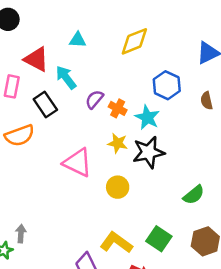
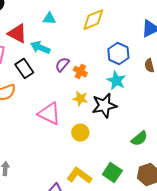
cyan arrow: (66, 77) -> (40, 48), turned -30
cyan star: (147, 117) -> (116, 81), moved

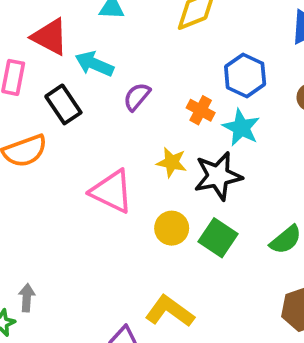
orange cross: (80, 72) -> (201, 110), moved
green square: (112, 173) -> (218, 238), moved

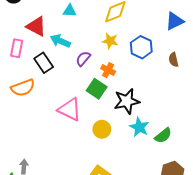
orange cross: (201, 110) -> (108, 70), moved
cyan star: (241, 128) -> (139, 127), moved
yellow star: (172, 162) -> (110, 41), moved
green square: (218, 238) -> (97, 89), moved

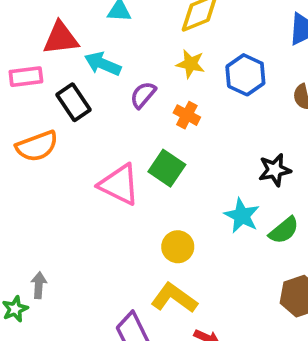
red triangle: (36, 26) -> (61, 38), turned -35
pink rectangle: (17, 48) -> (26, 77), turned 72
green square: (97, 89) -> (167, 168), moved
black star: (127, 101) -> (275, 170), moved, size x0.7
yellow circle: (102, 129) -> (178, 247), moved

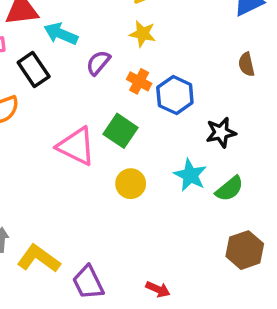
blue hexagon: (245, 75) -> (175, 95), moved
yellow circle: (178, 247) -> (131, 184), moved
yellow L-shape: (174, 298) -> (39, 259), moved

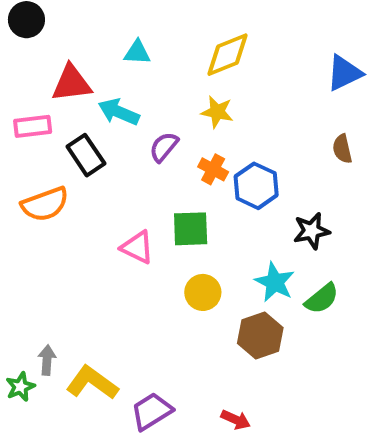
green square: (120, 131) -> (191, 229), turned -36
pink triangle: (76, 146) -> (137, 247), size x0.7
brown hexagon: (245, 250) -> (260, 336), moved
purple trapezoid: (88, 282) -> (152, 411), turned 84

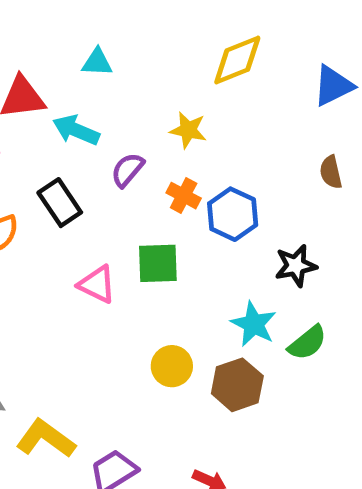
yellow diamond: (227, 55) -> (237, 60), moved
black rectangle: (86, 155) -> (60, 203), moved
yellow circle: (203, 292) -> (172, 366), moved

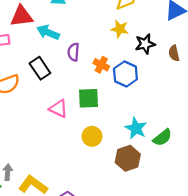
yellow star: (188, 130) -> (120, 29), moved
purple semicircle: (127, 170) -> (73, 52), turned -36
black star: (296, 266) -> (145, 44), moved
yellow circle: (172, 366) -> (92, 136), moved

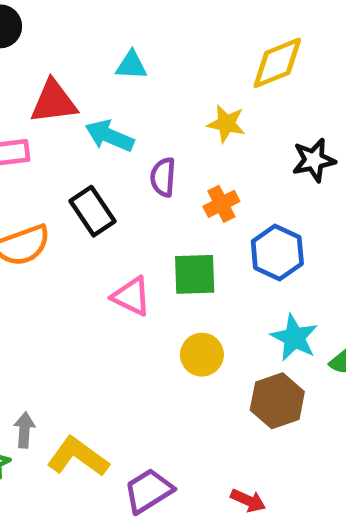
yellow star: (120, 29) -> (226, 124), moved
orange cross: (101, 65) -> (221, 204), turned 35
blue hexagon: (125, 74) -> (277, 253), moved

